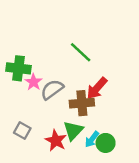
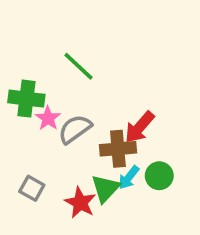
green line: (81, 52) -> (78, 66), moved
cyan arrow: (92, 139) -> (129, 178), moved
green circle: (106, 143) -> (159, 176), moved

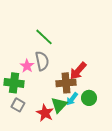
green cross: (26, 99) -> (14, 83), moved
gray semicircle: (75, 129) -> (42, 61), moved, turned 114

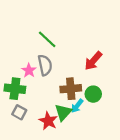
red arrow: (78, 71) -> (93, 61), moved
green circle: (89, 98) -> (93, 94), moved

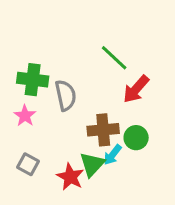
green line: (47, 39) -> (114, 58), moved
pink star: (29, 70) -> (25, 116), moved
green cross: (15, 89) -> (33, 80), moved

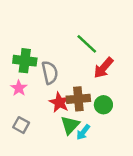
cyan arrow: (113, 155) -> (83, 132), moved
red star: (70, 177) -> (59, 102), moved

